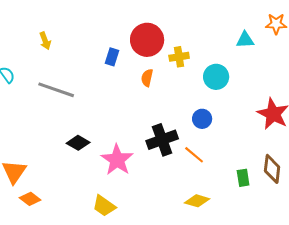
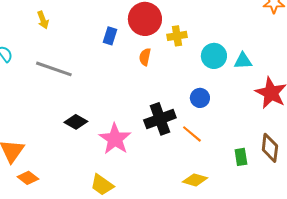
cyan triangle: (245, 40) -> (243, 61), moved

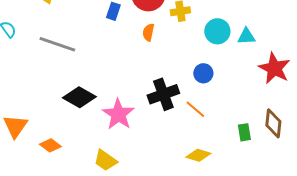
black diamond: (76, 122) -> (79, 97), size x1.4
orange diamond: (28, 178) -> (50, 145), moved

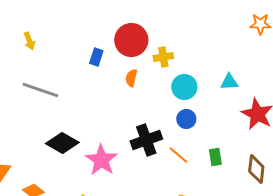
cyan circle: (217, 31) -> (184, 87), moved
green rectangle: (244, 132) -> (215, 157), moved

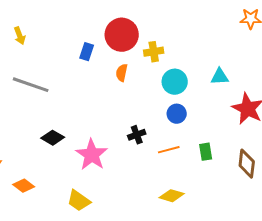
black cross: (146, 140) -> (137, 135), size x0.6
black diamond: (62, 143) -> (53, 138), size x0.7
orange line: (178, 155) -> (169, 150), turned -55

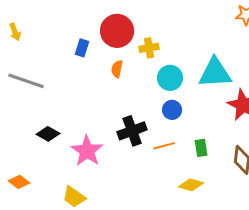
cyan triangle: (220, 77) -> (215, 73), size x1.8
black cross: (137, 135) -> (132, 131), size x1.6
yellow diamond: (172, 196) -> (191, 185), moved

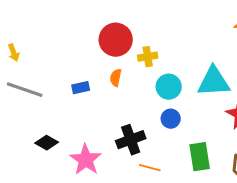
yellow arrow: (15, 32) -> (14, 53), moved
blue rectangle: (82, 48) -> (81, 88), moved, turned 60
orange line: (164, 146) -> (150, 168), moved, turned 30
green rectangle: (201, 148) -> (200, 157), size x1.6

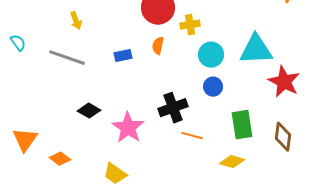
yellow arrow: (14, 53) -> (76, 21), moved

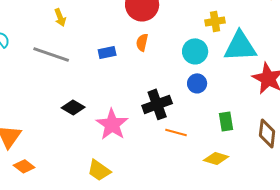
yellow cross: (190, 25) -> (215, 21), moved
green rectangle: (242, 125) -> (226, 121), size x0.7
orange diamond: (60, 159) -> (24, 166), moved

